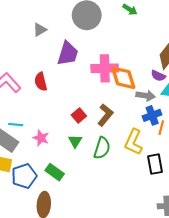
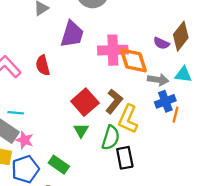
purple semicircle: (158, 76) -> (161, 43), moved
red square: (79, 115) -> (85, 102), size x1.6
pink star: (41, 138) -> (25, 140), moved
yellow L-shape: (133, 142) -> (128, 119), moved
black rectangle: (155, 164) -> (125, 158), moved

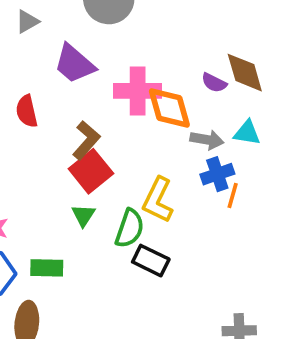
purple trapezoid: (72, 34) -> (74, 64), turned 112
brown diamond: (181, 36) -> (245, 73), turned -56
brown L-shape: (114, 101) -> (86, 140), moved
black rectangle: (125, 158) -> (151, 261), turned -55
green rectangle: (59, 165) -> (47, 268), turned -36

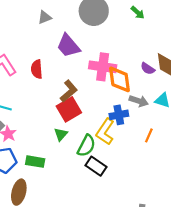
blue cross: (217, 174) -> (119, 115), moved

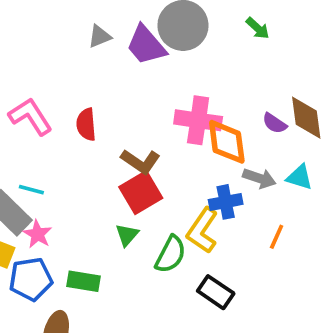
purple trapezoid: (68, 46) -> (146, 45), moved
brown L-shape: (69, 91) -> (141, 161), turned 75
black rectangle: (96, 166) -> (216, 292), moved

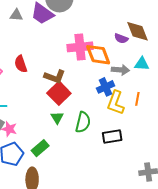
gray triangle: (100, 36) -> (16, 15), turned 40
yellow L-shape: (202, 230) -> (116, 103), moved
green rectangle: (83, 281) -> (40, 148), turned -36
black rectangle: (216, 292) -> (112, 137), turned -30

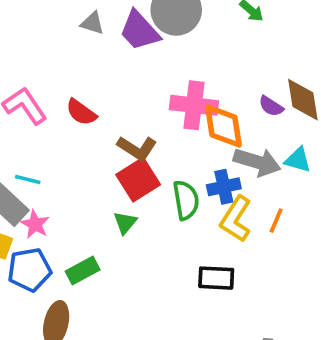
red semicircle: (21, 64) -> (81, 112), turned -48
gray arrow: (120, 70) -> (257, 162), size x1.4
green semicircle: (83, 122) -> (186, 200), moved, turned -35

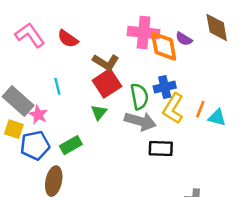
purple semicircle: (271, 106) -> (184, 39), moved
cyan triangle: (298, 160) -> (217, 118), moved
gray arrow: (257, 162) -> (140, 121), moved
cyan line: (28, 179) -> (57, 86), moved, turned 63

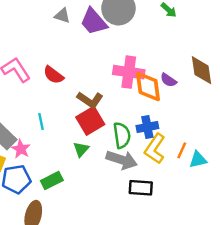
cyan triangle: (217, 118) -> (198, 160), turned -30

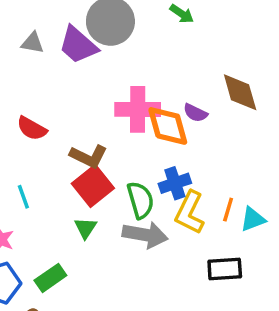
black rectangle: (141, 188) -> (225, 269), moved

